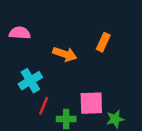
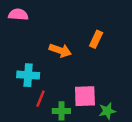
pink semicircle: (20, 33) -> (18, 15), moved
cyan cross: (30, 81) -> (28, 75), turned 35

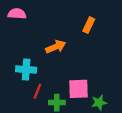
orange rectangle: (96, 39) -> (89, 25), moved
orange arrow: (60, 50) -> (56, 47), turned -42

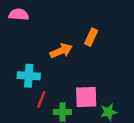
orange rectangle: (89, 25) -> (91, 37), moved

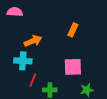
orange arrow: (61, 51) -> (33, 41), moved
pink square: (86, 97) -> (73, 67), moved

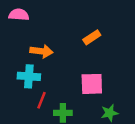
orange rectangle: (73, 30) -> (92, 37), turned 32
orange arrow: (33, 41) -> (41, 51), turned 30

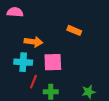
orange rectangle: (92, 37) -> (74, 30), turned 56
pink square: (92, 84) -> (53, 62), moved

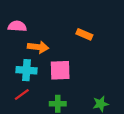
pink semicircle: (15, 12) -> (17, 26), moved
red line: (33, 82) -> (22, 95), moved, turned 32

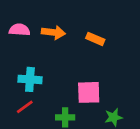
orange arrow: (38, 47) -> (53, 32), moved
pink square: (60, 70) -> (89, 92), moved

